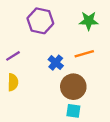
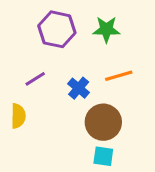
green star: (89, 21) -> (106, 29), moved
purple line: (13, 56) -> (35, 79), moved

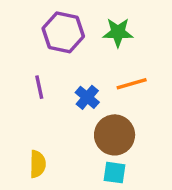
purple line: (35, 79) -> (39, 87), turned -70
yellow semicircle: (18, 116) -> (38, 164), moved

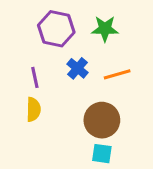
blue cross: (87, 97) -> (78, 68), moved
yellow semicircle: (38, 164) -> (33, 109), moved

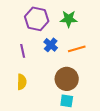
yellow semicircle: (33, 109) -> (22, 82), moved

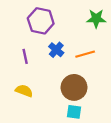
green star: (69, 19) -> (96, 19), moved
yellow semicircle: (22, 82) -> (24, 91), turned -70

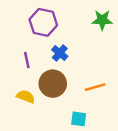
orange line: (85, 54) -> (95, 87), moved
brown circle: (74, 87) -> (53, 84), moved

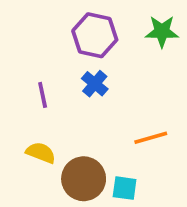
purple hexagon: (43, 22) -> (95, 35), moved
brown circle: (53, 84) -> (84, 179), moved

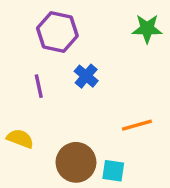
purple hexagon: (95, 35) -> (57, 32), moved
yellow semicircle: (41, 153) -> (20, 139), moved

